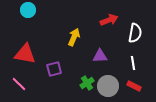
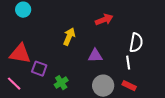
white semicircle: (135, 33) -> (136, 43), moved
purple square: (54, 69) -> (39, 69), moved, turned 35
green cross: (87, 83) -> (61, 83), moved

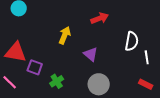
purple triangle: (95, 56) -> (91, 54), turned 42
white line: (128, 63) -> (147, 57), moved
red rectangle: (129, 86) -> (146, 84), moved

